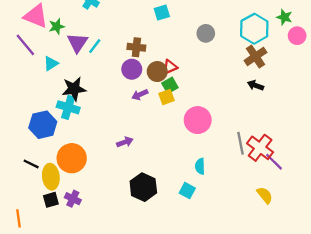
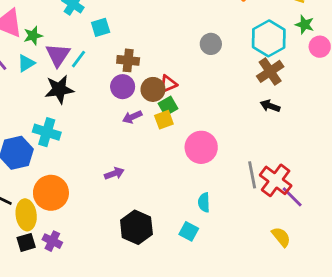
cyan square: (162, 13) -> (101, 27), moved
cyan triangle: (51, 63) -> (26, 63), moved
black star: (74, 89) -> (59, 89), moved

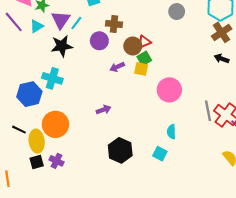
purple circle: (123, 87) -> (99, 41), moved
yellow square: (164, 120) -> (141, 69), turned 32

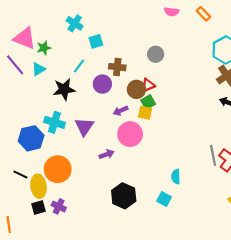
gray circle: (177, 12) -> (156, 54), moved
purple triangle: (61, 20) -> (84, 127), moved
pink circle: (169, 90) -> (130, 134), moved

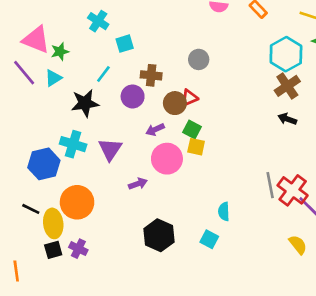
green square: (148, 102) -> (192, 130), moved, turned -32
yellow square: (145, 113) -> (196, 147), moved

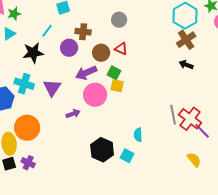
red triangle: (189, 98) -> (121, 49), moved, turned 48
purple arrow: (155, 130) -> (86, 73), size x1.5
black hexagon: (159, 235) -> (102, 150), moved

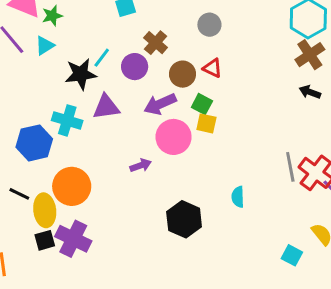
cyan line: (47, 31) -> (102, 58), moved
brown cross: (83, 32) -> (156, 43), turned 35
purple triangle: (52, 88) -> (106, 107), moved, turned 48
cyan square: (127, 156) -> (292, 255), moved
purple cross: (28, 163) -> (73, 239), size x1.6

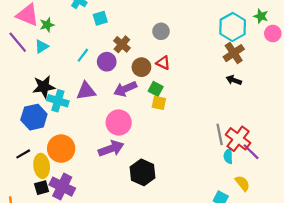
black star: (81, 74) -> (44, 87), moved
pink circle: (174, 137) -> (119, 122), moved
purple arrow: (141, 165) -> (111, 149), moved, size x1.6
black line: (19, 194) -> (23, 154), turned -56
cyan semicircle: (238, 197) -> (228, 156), moved

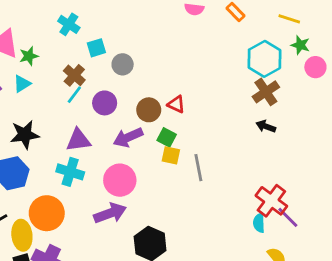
gray circle: (161, 31) -> (123, 64), moved
brown cross: (122, 44) -> (74, 75), moved
cyan cross: (58, 101) -> (70, 172), moved
gray line: (220, 134) -> (198, 168), moved

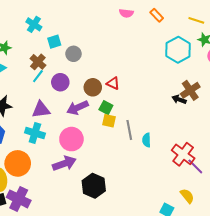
brown cross: (266, 92) -> (190, 90), moved
cyan semicircle: (259, 223) -> (147, 140), moved

